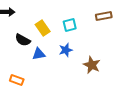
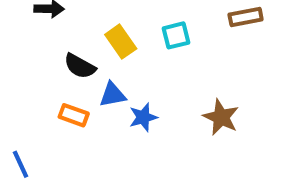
blue star: (66, 50) -> (143, 117), moved
orange rectangle: (17, 80) -> (74, 115), moved

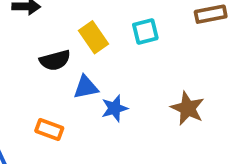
black semicircle: (80, 66) -> (55, 60), turned -44
orange rectangle: (74, 115) -> (49, 129), moved

